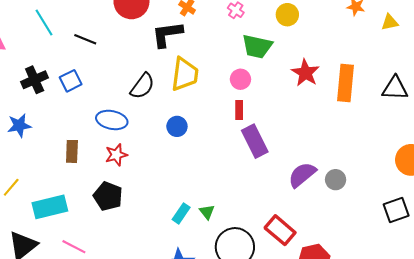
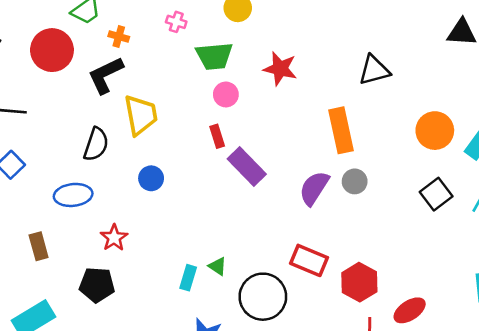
pink circle: (240, 79) -> (226, 94), moved
orange rectangle: (346, 83) -> (341, 130), moved
black triangle: (395, 88) -> (374, 70), moved
red star: (116, 155) -> (114, 238), moved

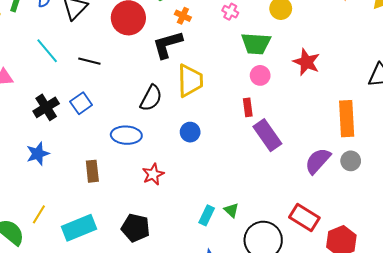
black pentagon: (97, 285) -> (136, 228), moved

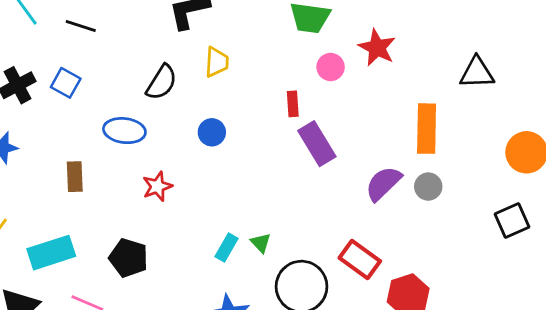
pink circle: (260, 75) -> (331, 67), moved
yellow trapezoid: (190, 81) -> (217, 62), size x0.7
blue square: (81, 103) -> (66, 83), turned -30

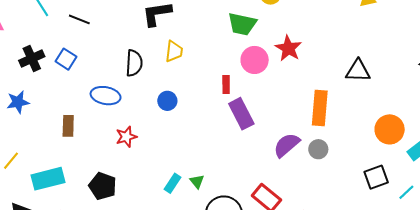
pink circle: (331, 67) -> (255, 60), size x1.4
black semicircle: (162, 82) -> (134, 63), turned -32

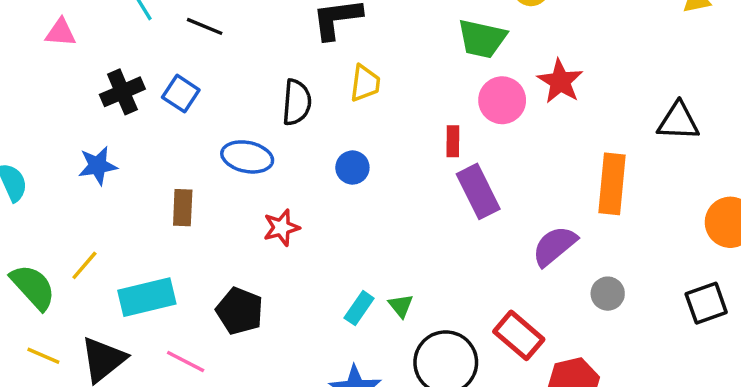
gray circle: (318, 149) -> (608, 294), moved

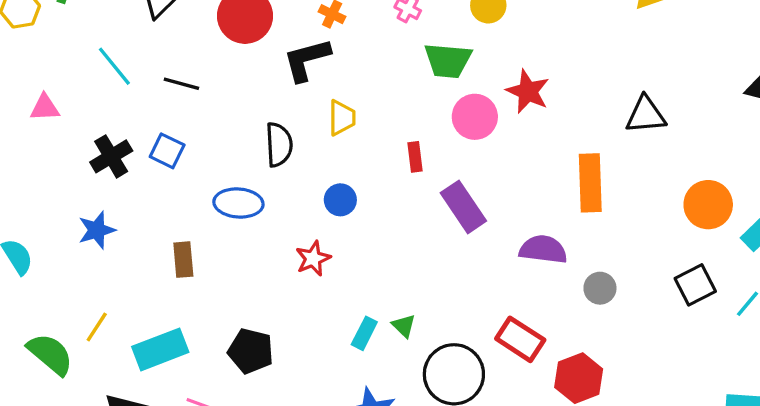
red rectangle: (453, 141) -> (415, 157), moved
red star: (281, 228) -> (313, 259), moved
purple semicircle: (554, 246) -> (543, 249), turned 54

